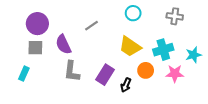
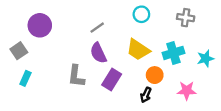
purple semicircle: (63, 44) -> (98, 53), moved
gray square: (35, 48) -> (19, 51), moved, turned -35
pink star: (175, 74) -> (187, 91), moved
black arrow: (126, 85) -> (146, 95), moved

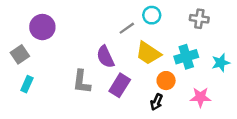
gray line: (97, 28) -> (127, 28), moved

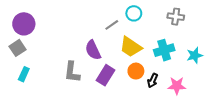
purple circle: (42, 27) -> (24, 24), moved
orange circle: (166, 81) -> (136, 71), moved
black arrow: (157, 102) -> (153, 80), moved

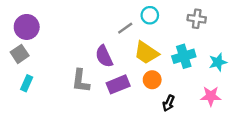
purple rectangle: (106, 75) -> (118, 84), turned 36
black arrow: (153, 80) -> (169, 103), moved
pink star: (177, 86) -> (211, 96), moved

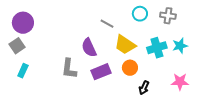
cyan circle: (150, 15) -> (140, 14), moved
gray line: (125, 28) -> (107, 24), turned 64
cyan star: (218, 62) -> (180, 46), moved

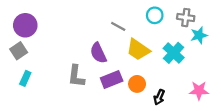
cyan star: (180, 46) -> (199, 35), moved
cyan cross: (157, 48) -> (174, 53), turned -30
orange circle: (130, 68) -> (137, 84), moved

